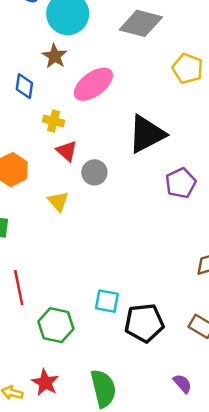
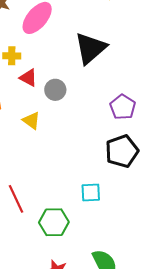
purple pentagon: (181, 183) -> (123, 107), moved
black pentagon: (144, 323) -> (122, 151), moved

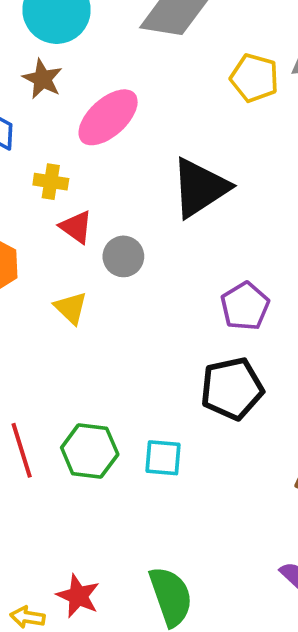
green hexagon: (54, 222) -> (90, 451), moved

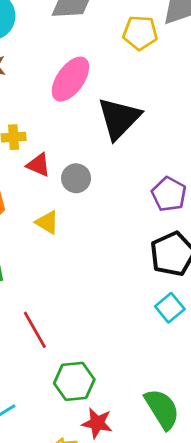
pink ellipse: (108, 117) -> (70, 79), moved
green hexagon: (90, 451) -> (74, 381), moved
cyan square: (163, 458) -> (170, 308), moved, turned -32

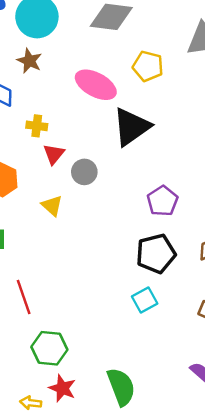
yellow pentagon: (140, 33) -> (148, 66), moved
pink ellipse: (70, 79) -> (96, 85), turned 72
red triangle: (38, 165) -> (54, 154), turned 35

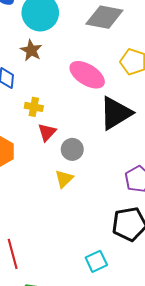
yellow triangle: (52, 206) -> (64, 179), moved, turned 30
cyan square: (145, 300) -> (96, 261), moved

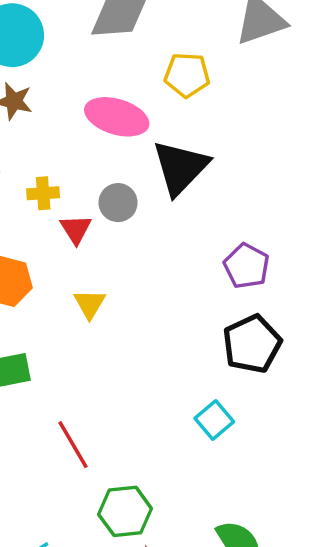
gray circle: (72, 149) -> (118, 203), moved
yellow triangle: (64, 179) -> (90, 304), moved

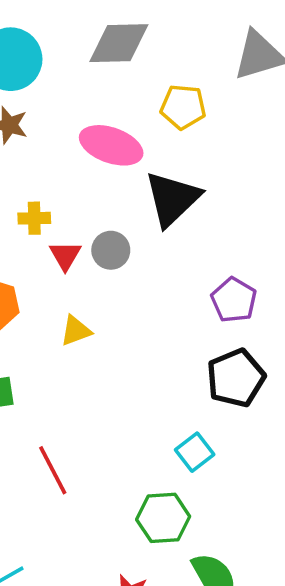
gray circle: (118, 203) -> (111, 250), moved
yellow triangle: (90, 304) -> (76, 331), turned 36
green hexagon: (125, 511) -> (163, 518), moved

